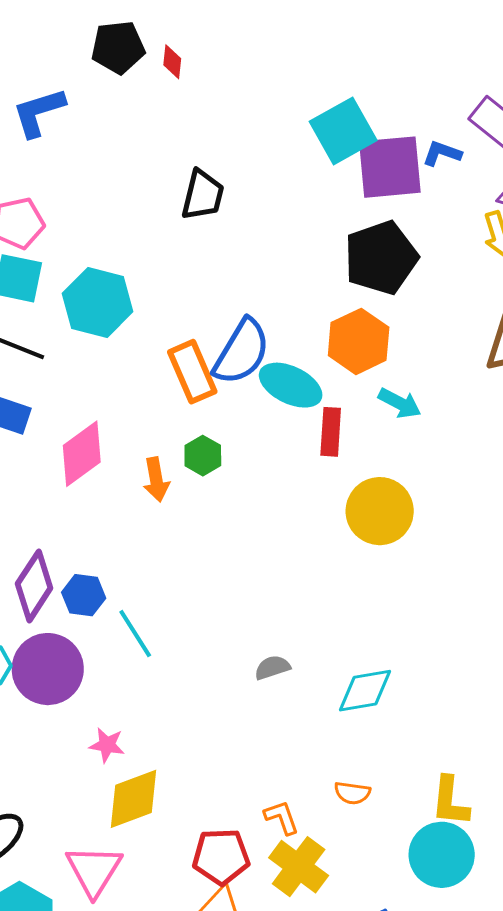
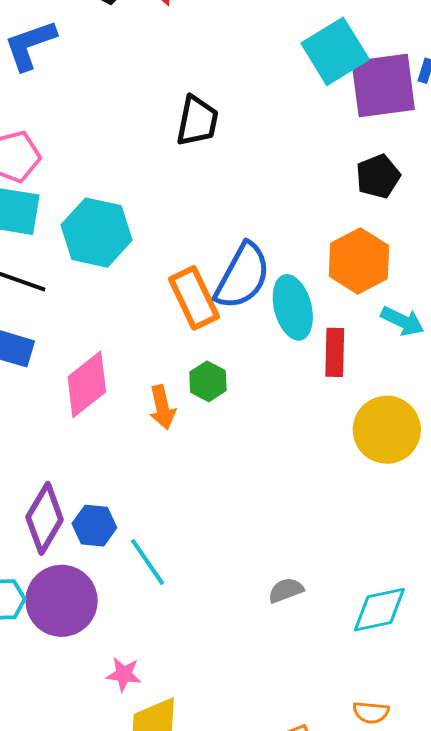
black pentagon: (381, 258) -> (378, 176), size x0.6
cyan ellipse: (291, 385) -> (293, 307), turned 52

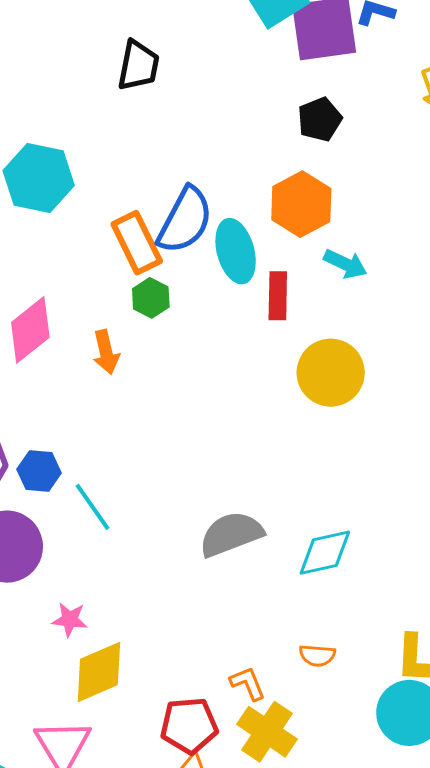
green hexagon: (208, 381) -> (151, 298), moved
gray semicircle: (286, 590) -> (231, 534), size x1.8

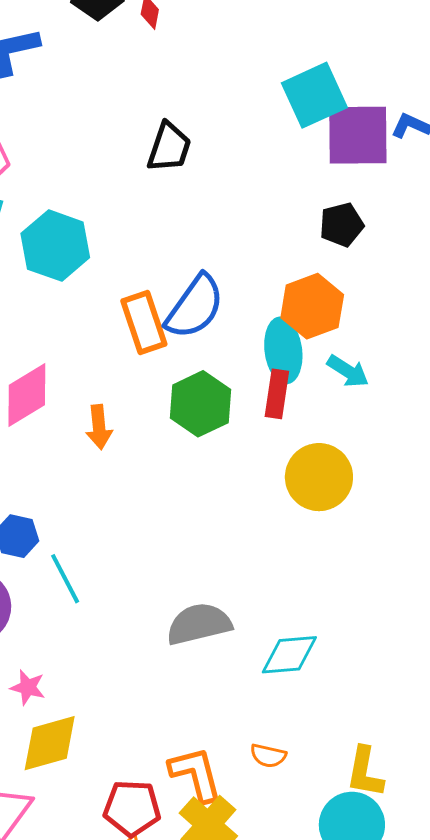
cyan ellipse: (236, 251) -> (283, 350), moved
green hexagon: (151, 298) -> (201, 404), moved, size x1.6
orange L-shape: (248, 683) -> (196, 774), size x1.6

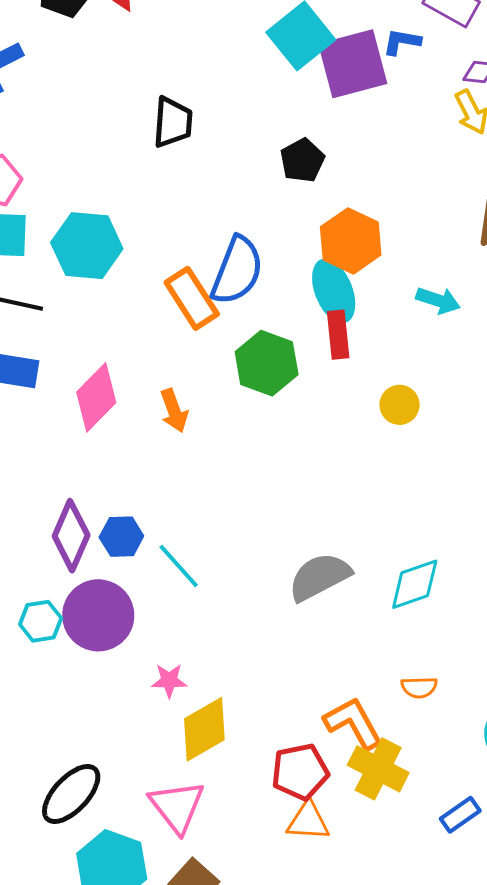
black pentagon: (342, 225) -> (302, 160), moved
cyan arrow: (348, 371) -> (438, 300), moved
yellow circle: (319, 477) -> (400, 405), size x0.6

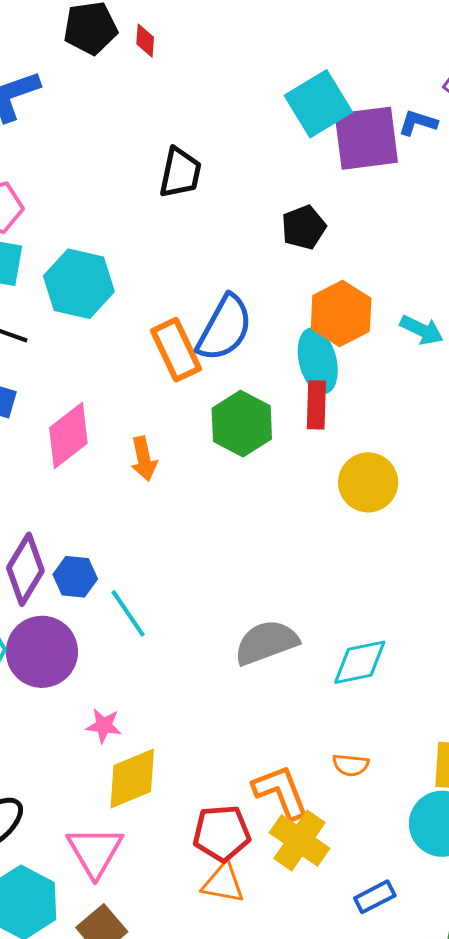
cyan arrow: (438, 300) -> (422, 330), moved
yellow circle: (400, 405) -> (368, 482), size x1.5

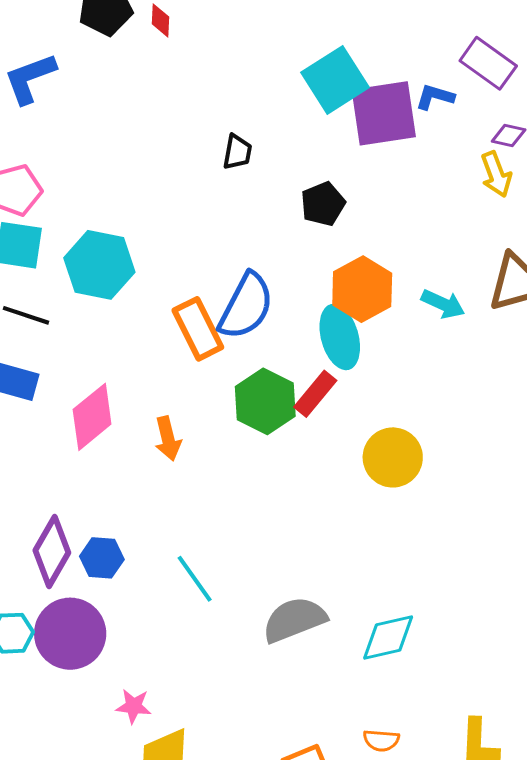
black trapezoid: (180, 173) -> (237, 152), moved, size x0.7
red rectangle: (316, 405) -> (315, 394), moved, turned 39
cyan line: (128, 613) -> (195, 579), moved

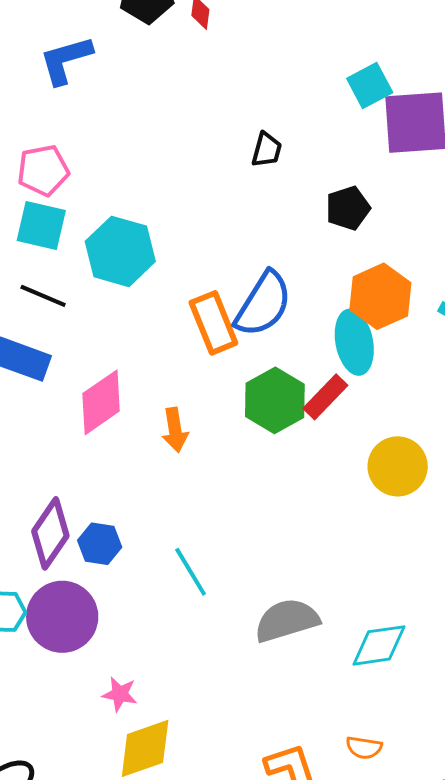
cyan square: (335, 80) -> (370, 86), size x0.7

